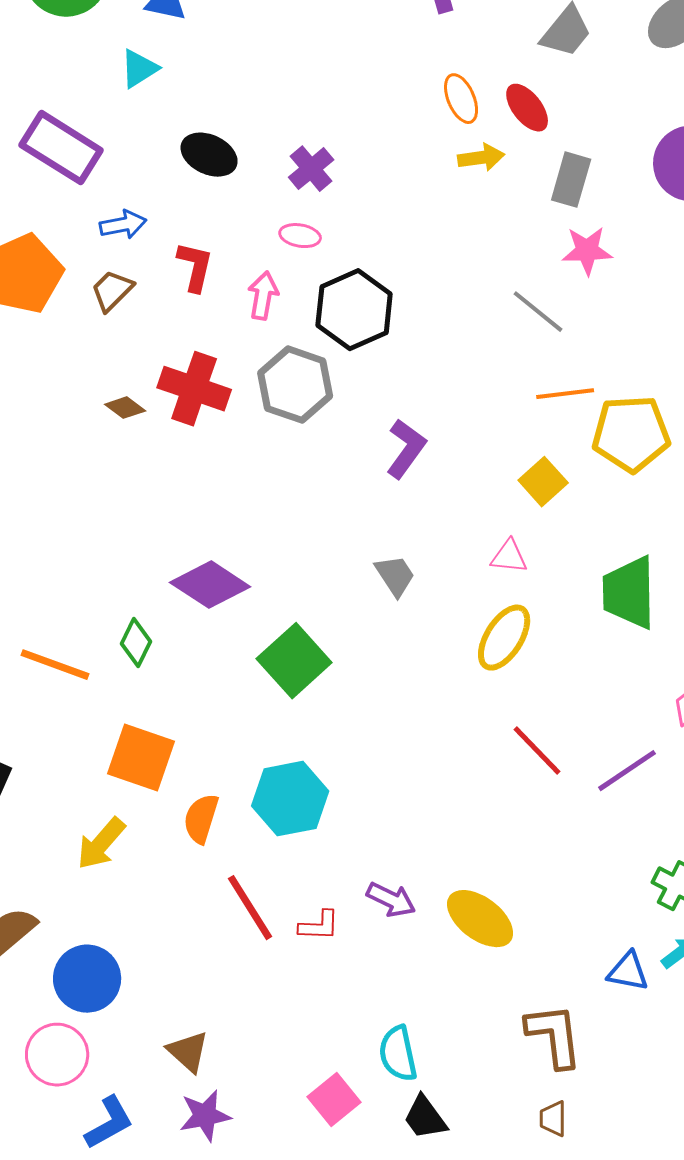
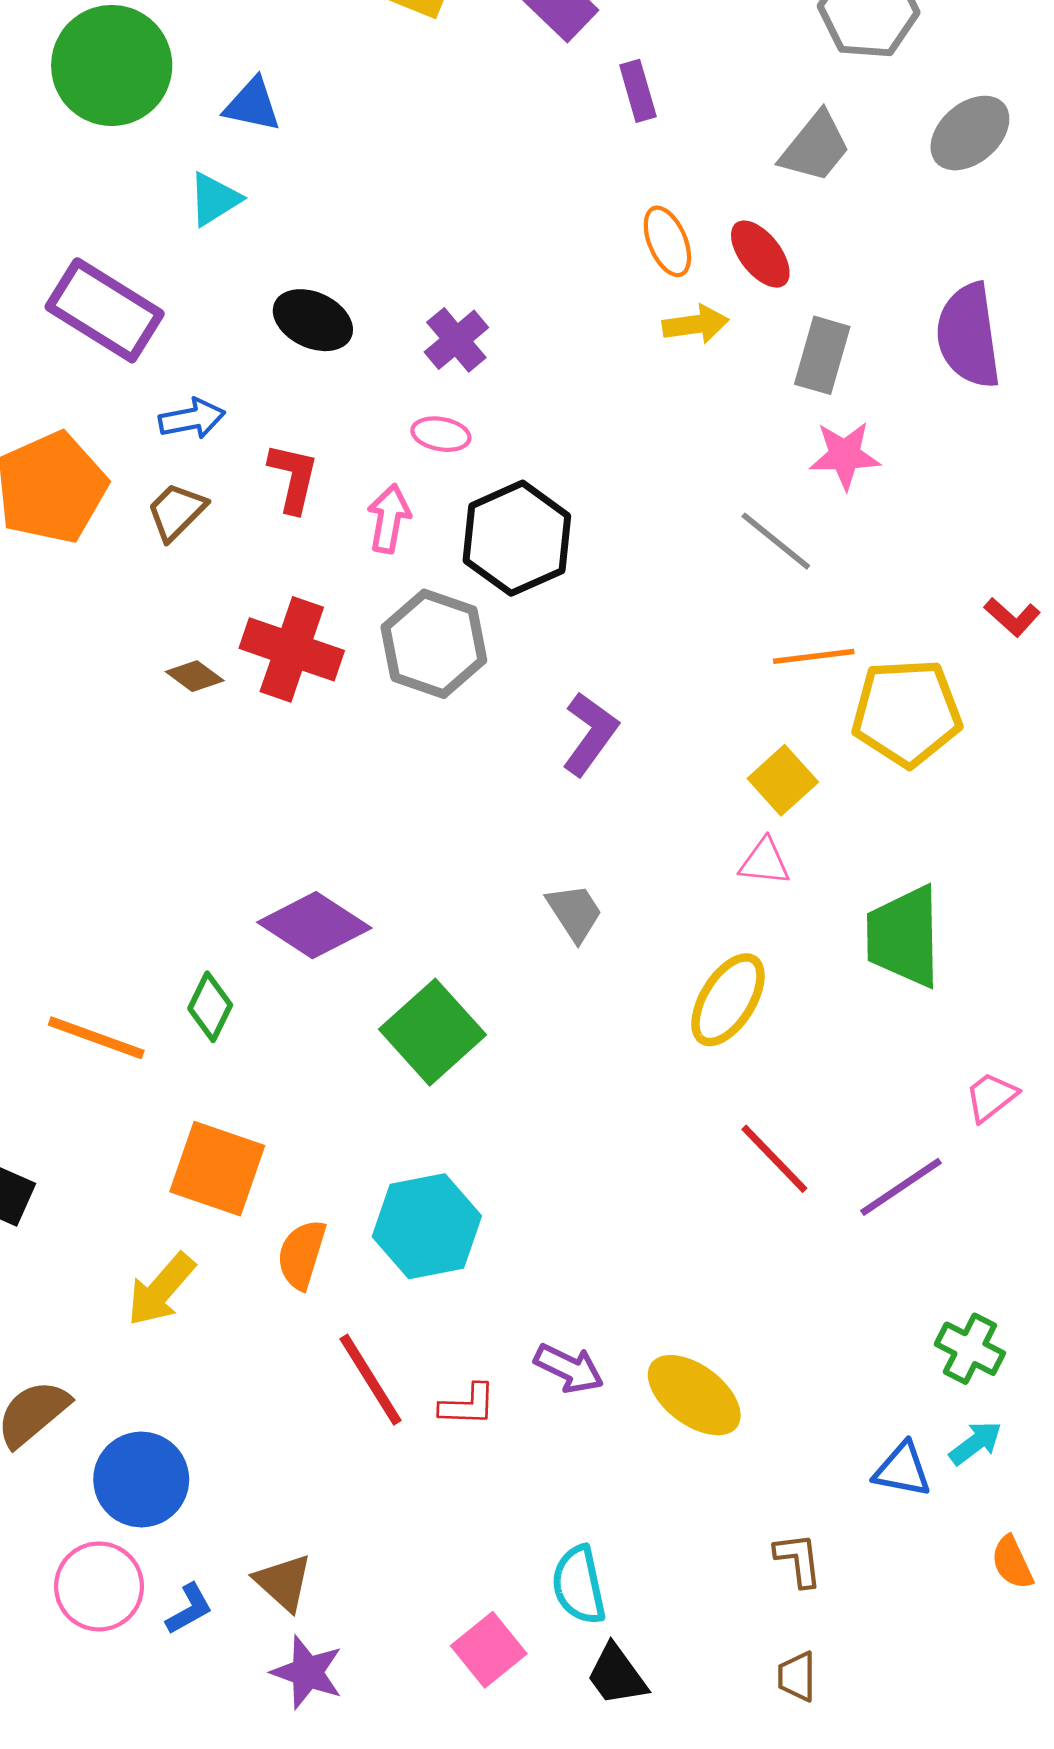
pink triangle: (509, 557) -> (765, 862), moved
brown L-shape: (554, 1036) -> (798, 1560), size x0.6
purple star: (205, 1116) -> (307, 1672), turned 30
blue L-shape: (109, 1123) -> (189, 1609), moved, size x0.7

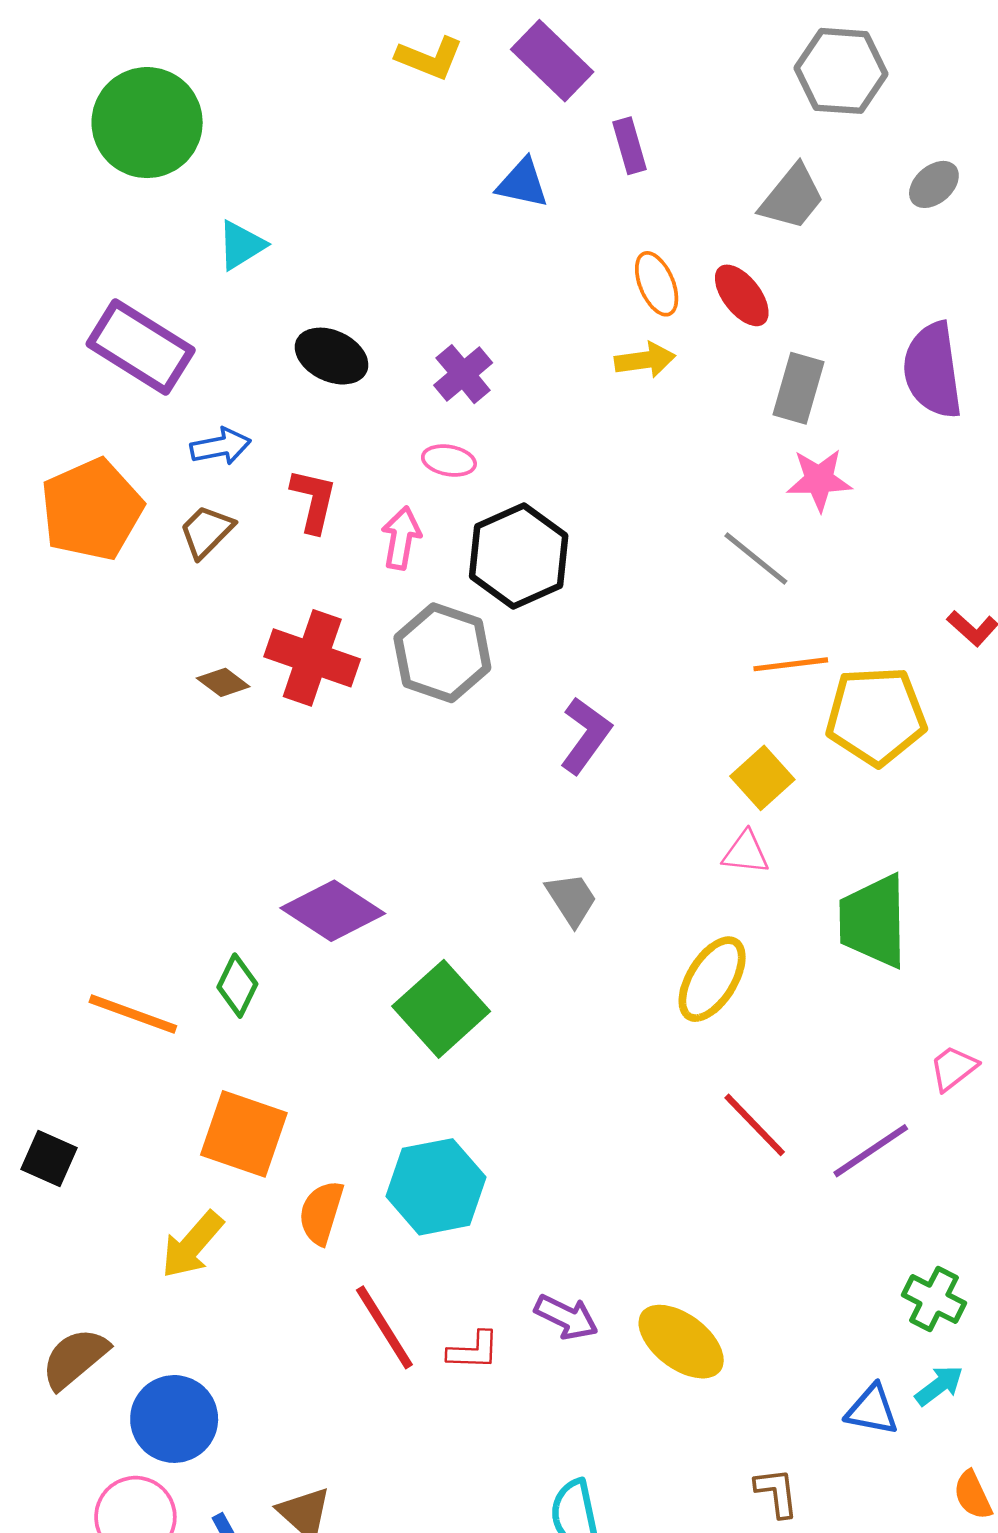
blue triangle: (252, 105) -> (522, 183), moved
gray ellipse: (970, 133) -> (934, 184), size x0.7
yellow arrow: (696, 324) -> (645, 360), moved

